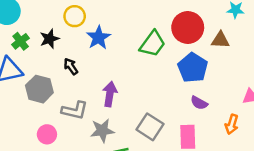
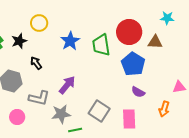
blue star: (98, 38) -> (70, 41), moved
green trapezoid: (153, 44) -> (101, 45), turned 135
purple arrow: (110, 94) -> (67, 85), turned 30

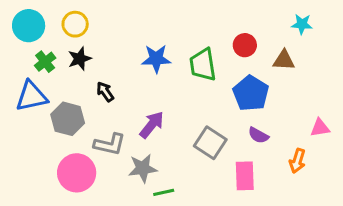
yellow circle: (39, 23) -> (75, 24), moved
red circle: (129, 32) -> (245, 45), size x0.6
blue star: (70, 41) -> (156, 59), turned 30
gray square: (99, 111) -> (210, 143), moved
pink circle: (17, 117) -> (77, 173), size x1.6

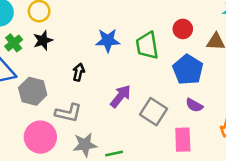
black arrow: (105, 92) -> (79, 72), moved, turned 48
purple arrow: (152, 125) -> (120, 96), moved
gray star: (143, 168) -> (85, 145), moved

